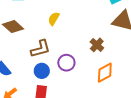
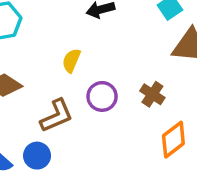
purple circle: (66, 63) -> (102, 96), moved
blue circle: (42, 71) -> (37, 156), moved

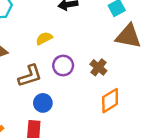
yellow semicircle: (71, 61) -> (44, 38), turned 35
blue circle: (37, 156) -> (43, 103), moved

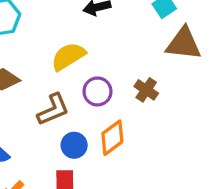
yellow semicircle: (44, 38) -> (68, 56), size x1.5
orange diamond: (110, 101) -> (112, 138), moved

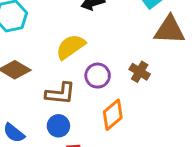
brown L-shape: (53, 110) -> (60, 93), turned 32
blue circle: (74, 145) -> (58, 126), moved

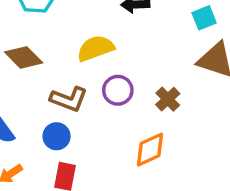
orange diamond: (113, 115) -> (150, 150), moved

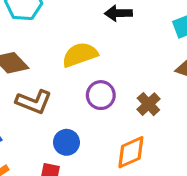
brown L-shape: (69, 99) -> (34, 102), moved
blue circle: (57, 136) -> (66, 142), moved

